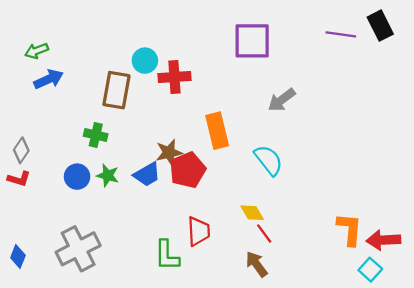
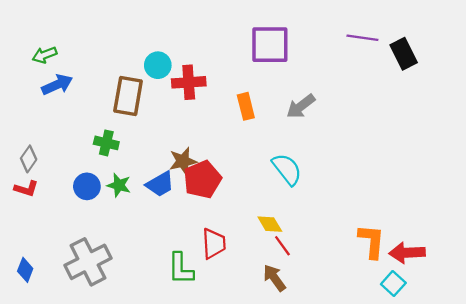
black rectangle: (380, 26) -> (404, 54), moved
orange rectangle: (217, 131) -> (246, 106), moved, size x0.7

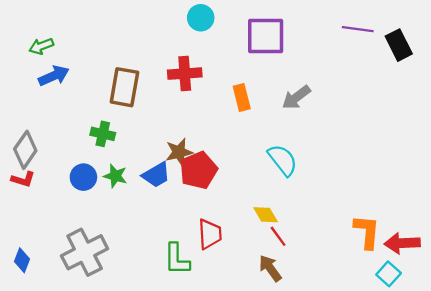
cyan circle: (158, 65) -> (201, 18), moved
gray diamond: (29, 159) -> (25, 150), size x1.4

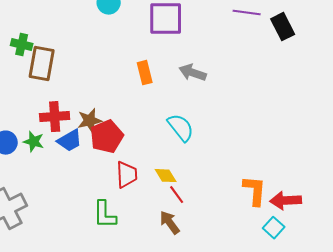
red cross: (185, 74) -> (55, 117), moved
gray arrow: (296, 97) -> (193, 73), turned 56
green cross: (103, 134) -> (22, 45), moved
red trapezoid: (210, 234) -> (127, 175), moved
green L-shape: (177, 259) -> (105, 215), moved

